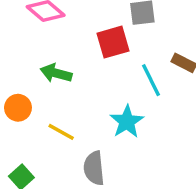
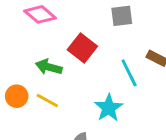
red square: (113, 42) -> (82, 48), moved, turned -36
yellow line: (61, 132) -> (47, 101), moved

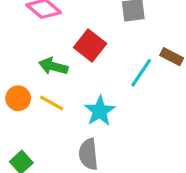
cyan line: (129, 73) -> (141, 73), turned 60
cyan star: (109, 108) -> (100, 111), moved

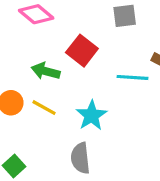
cyan line: (141, 73) -> (133, 77), turned 60

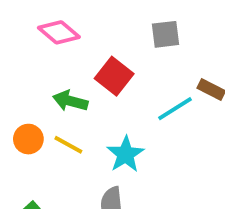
cyan line: (133, 77) -> (175, 109), turned -36

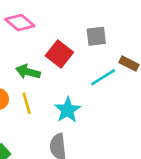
gray square: (166, 34) -> (96, 36), moved
yellow line: (68, 145) -> (27, 103), turned 45

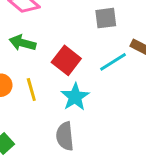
red square: (59, 54) -> (66, 60), moved
green arrow: (28, 72) -> (23, 43), moved

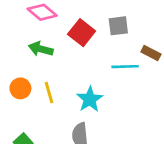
red square: (66, 60) -> (82, 33), moved
cyan line: (113, 62) -> (125, 67), turned 30

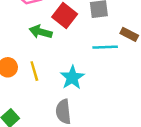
green arrow: (41, 49) -> (41, 32), moved

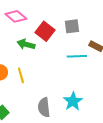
cyan star: (72, 77) -> (73, 101), moved

